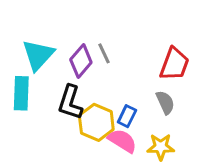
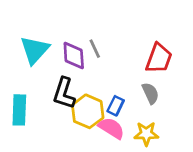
purple diamond: (81, 61) -> (74, 56), turned -44
cyan rectangle: (21, 93) -> (19, 110), moved

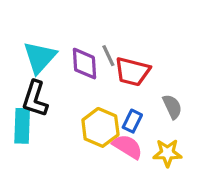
red trapezoid: (159, 58) -> (132, 72), moved, turned 84
black L-shape: (64, 93) -> (35, 99), moved

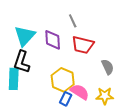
gray line: (108, 56) -> (73, 21), moved
blue rectangle: (132, 121) -> (66, 99), moved

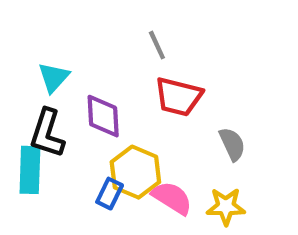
cyan triangle: (25, 36) -> (54, 77), size x0.7
purple diamond: (53, 40) -> (103, 116), moved
blue rectangle: (66, 99) -> (110, 194), moved

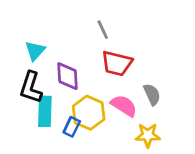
cyan rectangle: (30, 170) -> (45, 111), moved
pink semicircle: (172, 198) -> (124, 106), moved

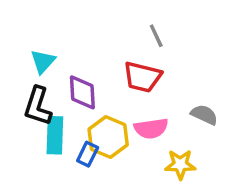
gray line: (103, 30) -> (156, 36), moved
gray semicircle: (152, 94) -> (204, 115), moved, turned -40
pink semicircle: (124, 106) -> (151, 128), turned 140

